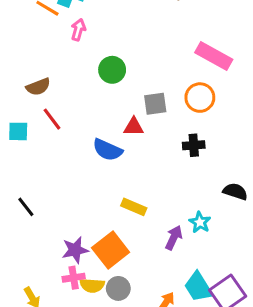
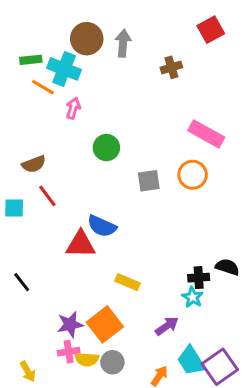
red triangle: (134, 127) -> (81, 244), moved, size x1.5
black cross: (194, 145) -> (199, 278), moved
purple arrow: (174, 238) -> (167, 326), moved, turned 30

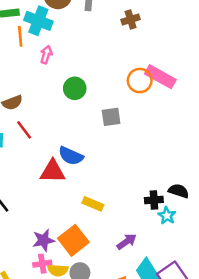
orange line: (43, 87) -> (20, 36), turned 54
orange circle: (193, 175) -> (140, 81), moved
cyan star: (193, 297) -> (167, 216), moved

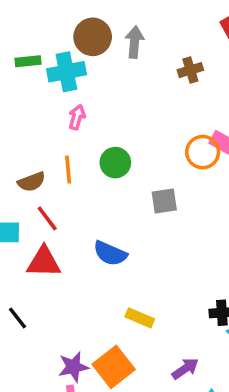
cyan cross: (38, 21) -> (66, 72), turned -32
orange line: (20, 36) -> (68, 170), moved
red triangle: (53, 171) -> (44, 262), moved

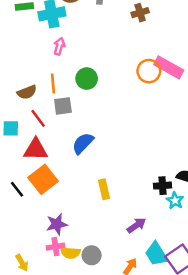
gray square: (164, 201) -> (63, 106), moved
blue semicircle: (110, 253) -> (83, 143), turned 110
yellow rectangle: (140, 318) -> (104, 189), turned 54
orange square: (114, 367) -> (43, 179), moved

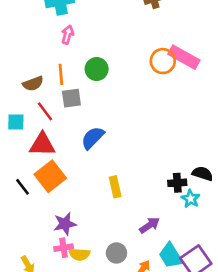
gray circle: (92, 255) -> (116, 253), moved

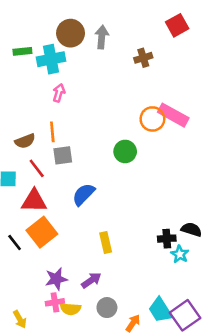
green circle: (97, 69) -> (125, 151), moved
purple arrow: (150, 225) -> (91, 280), moved

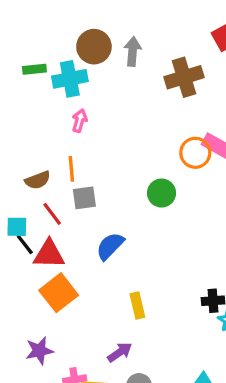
brown cross: (143, 58) -> (184, 77), size x1.6
black line: (15, 243) -> (25, 244), moved
purple star: (56, 279) -> (39, 351), moved

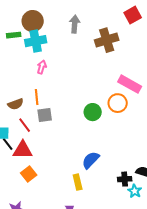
brown circle: (94, 47) -> (33, 21), moved
orange circle: (195, 153) -> (118, 103), moved
blue semicircle: (110, 246) -> (91, 160), moved
orange square: (59, 293) -> (29, 174), size x0.7

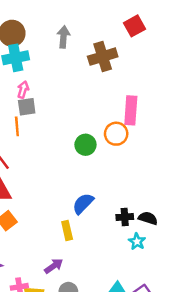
pink rectangle: (130, 84) -> (131, 110), turned 65
gray square: (45, 115) -> (27, 107), moved
black cross: (125, 179) -> (125, 217), moved

